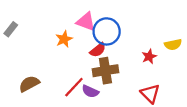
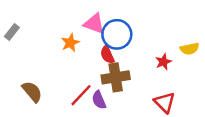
red semicircle: (98, 50) -> (107, 55), turned 105
brown semicircle: (29, 84) -> (32, 92), turned 78
purple semicircle: (90, 91) -> (99, 100), turned 42

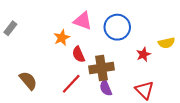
blue circle: (117, 34) -> (117, 27), moved
red semicircle: (107, 55) -> (78, 54), moved
purple semicircle: (99, 100) -> (106, 88), moved

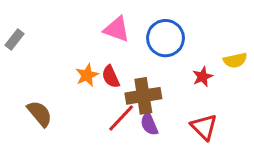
orange star: (62, 38) -> (87, 75), moved
red line: (71, 84) -> (121, 118), moved

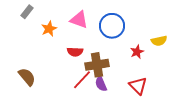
gray rectangle: (14, 40) -> (27, 12), moved
orange star: (87, 75) -> (49, 29), moved
red semicircle: (111, 77) -> (75, 52), turned -63

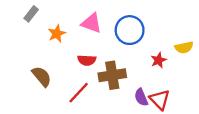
brown semicircle: (27, 77) -> (42, 76), moved
red line: (82, 80) -> (79, 93), moved
purple semicircle: (101, 84) -> (141, 97), moved

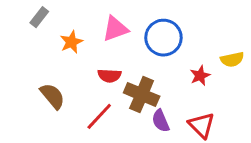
pink triangle: (91, 23) -> (115, 29), turned -40
brown cross: (112, 75) -> (142, 95), turned 32
purple semicircle: (141, 97) -> (161, 121), moved

